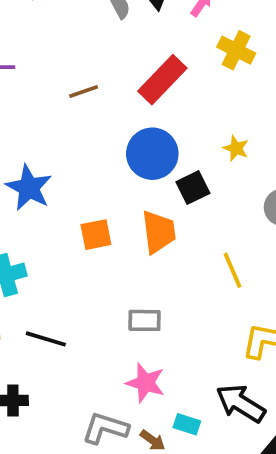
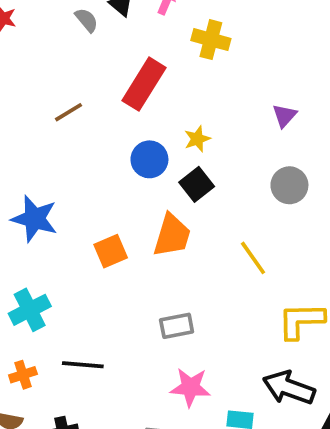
yellow star: (236, 148) -> (197, 139), moved, turned -30
blue circle: (152, 154) -> (149, 159), size x0.7
orange trapezoid: (159, 232) -> (172, 235), turned 36

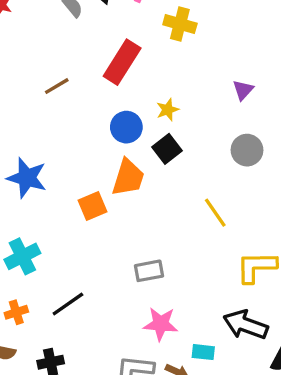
orange trapezoid: (172, 235) -> (128, 178), moved
black line: (83, 365) -> (68, 304), turned -40

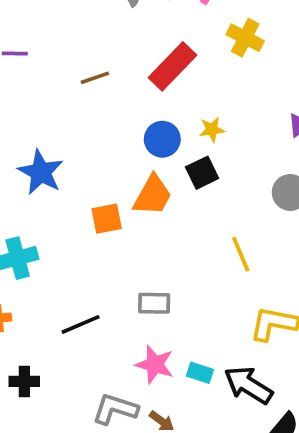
black line: (68, 304) -> (81, 324), moved
cyan rectangle: (203, 352) -> (200, 373), moved

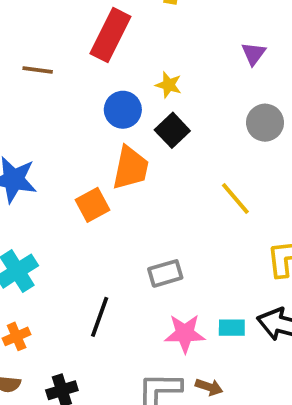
brown line: (95, 78) -> (38, 70), turned 44
yellow star: (212, 129) -> (169, 85), turned -30
black line: (81, 324) -> (100, 317), turned -30

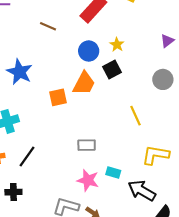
brown line: (38, 70) -> (48, 26), moved
black line: (100, 317) -> (27, 156), moved
cyan rectangle: (232, 328) -> (113, 172), moved

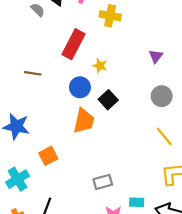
yellow star: (117, 45) -> (100, 66), moved
orange square: (58, 97) -> (48, 156), moved
yellow line: (135, 116) -> (164, 136), moved

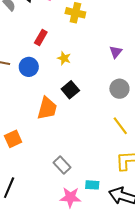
red rectangle: (74, 44) -> (41, 37), size x0.6
blue circle: (80, 87) -> (29, 67), moved
gray rectangle: (103, 182) -> (62, 165), turned 60

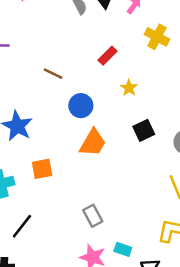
blue circle: (29, 67) -> (81, 106), moved
black square: (70, 90) -> (144, 130), moved

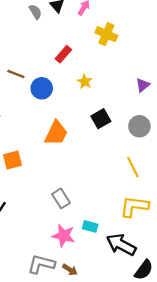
blue circle: (81, 106) -> (42, 88), moved

